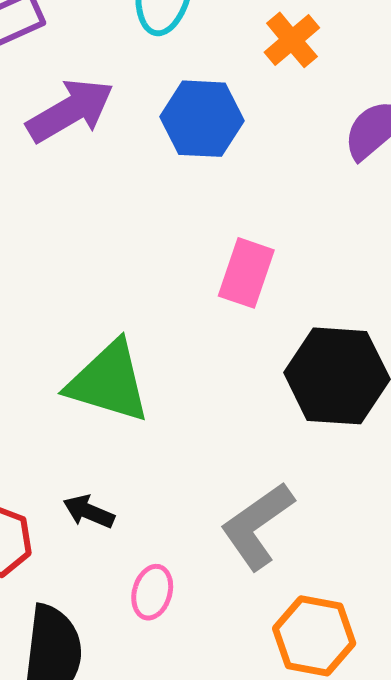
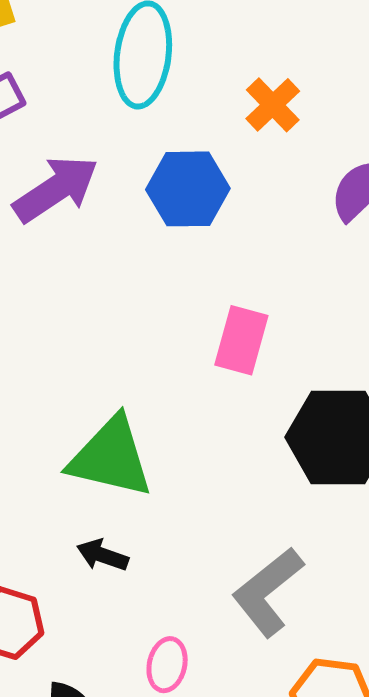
black arrow: (89, 512) -> (102, 555), moved

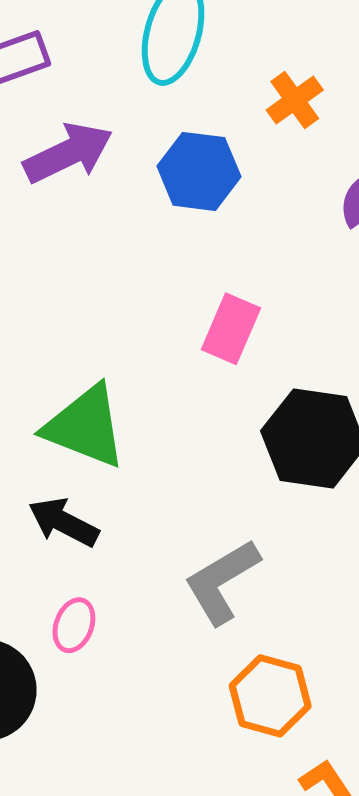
black arrow: (102, 555) -> (63, 522), size x1.4
pink ellipse: (167, 665) -> (74, 625), moved

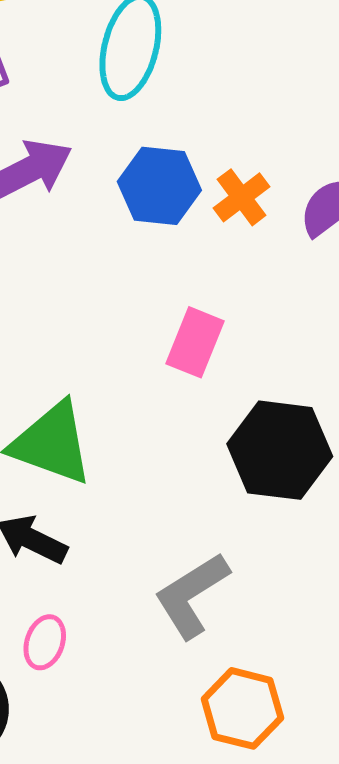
orange cross: (295, 100) -> (242, 197), moved

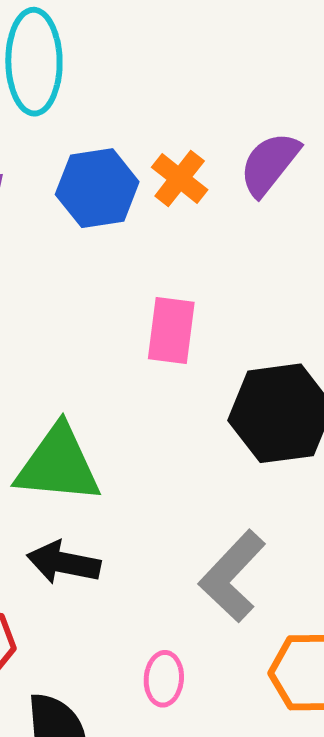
pink ellipse: (45, 642) -> (164, 679), moved

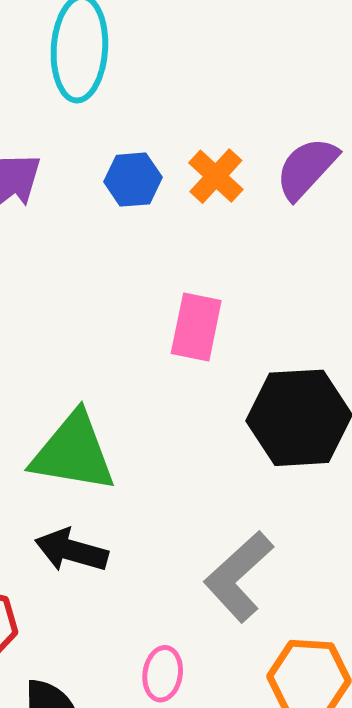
blue hexagon: (97, 188) -> (133, 180), size x0.7

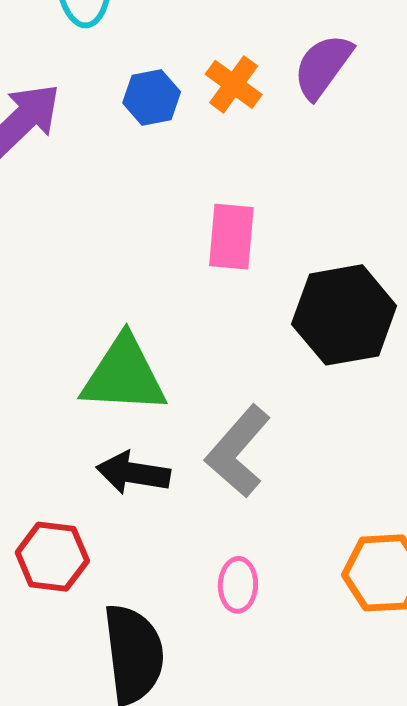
gray L-shape: (239, 576) -> (238, 451), moved

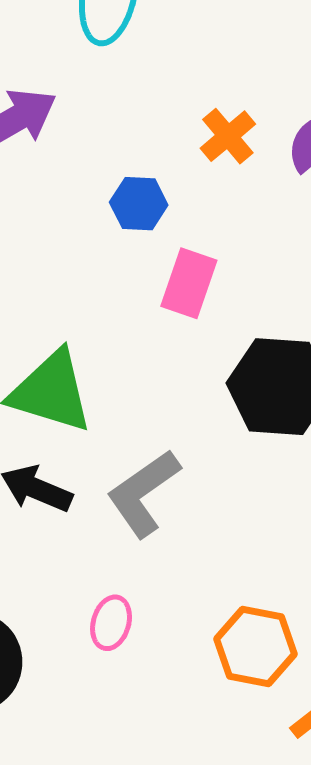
blue hexagon: (152, 97) -> (139, 204), moved

